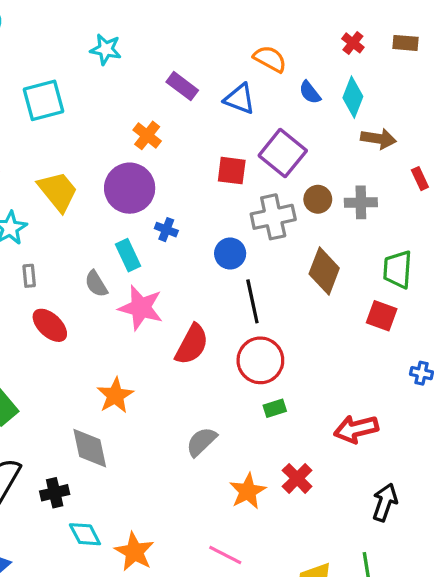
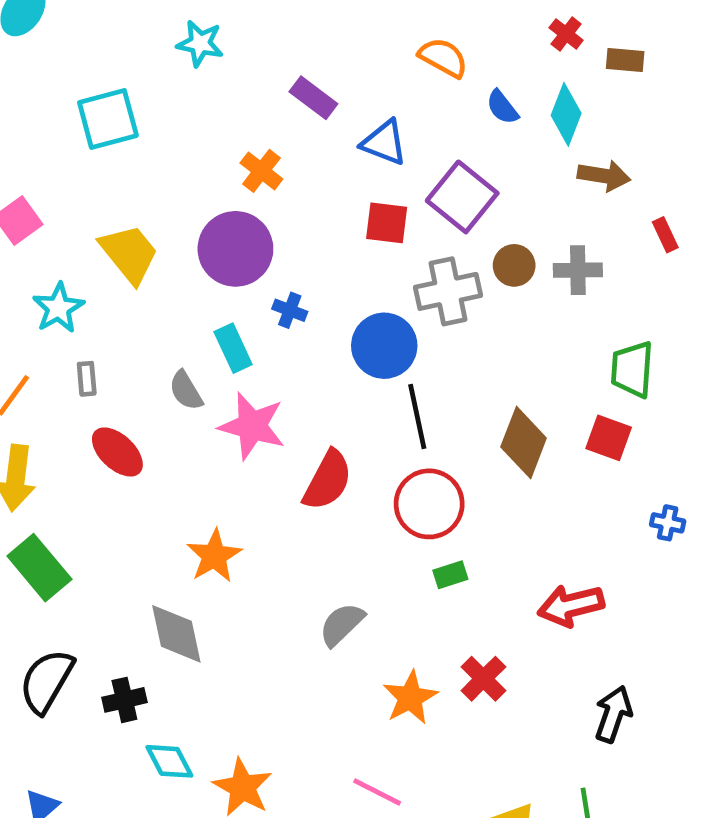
brown rectangle: (406, 43) -> (625, 60), moved
blue triangle: (240, 99) -> (384, 143), moved
blue circle: (230, 254) -> (384, 346), size x1.4
brown diamond: (324, 271) -> (524, 443), moved

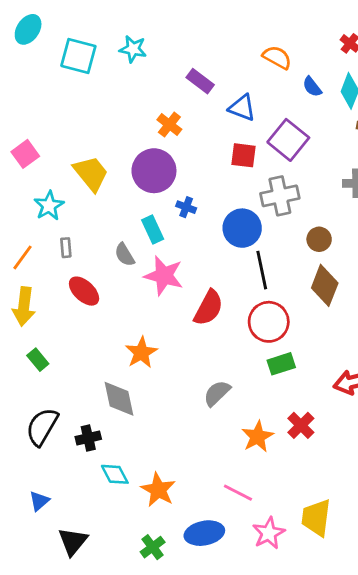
cyan square: (108, 119) -> (78, 56), moved, turned 30
brown circle: (514, 265) -> (319, 239), moved
green rectangle: (39, 568) -> (38, 360), size x0.6
green rectangle: (450, 575) -> (281, 364), size x1.4

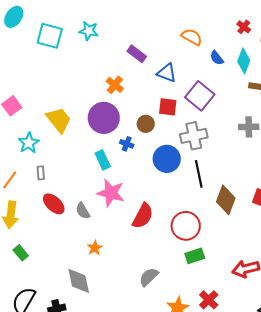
brown circle: (319, 239) -> (146, 124), moved
gray semicircle: (125, 255) -> (83, 211), moved
black line: (262, 270) -> (199, 174), moved
orange star: (141, 353) -> (95, 248), size x0.7

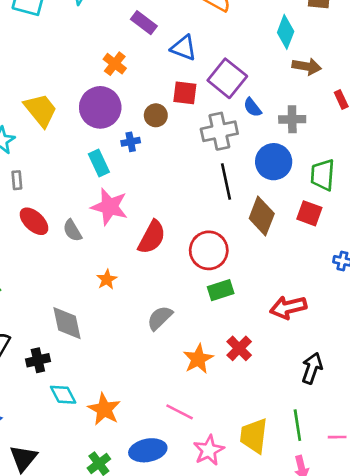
blue semicircle: (217, 58) -> (252, 107), moved
blue cross: (127, 144) -> (131, 142), turned -32
blue circle: (167, 159) -> (274, 162), moved
orange star: (95, 248) -> (107, 280), moved

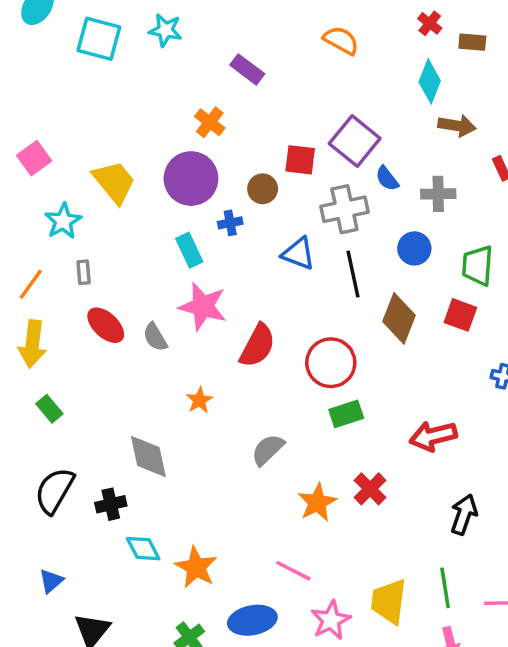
blue triangle: (184, 48) -> (298, 254), moved
blue circle: (274, 162) -> (414, 248), size x0.7

